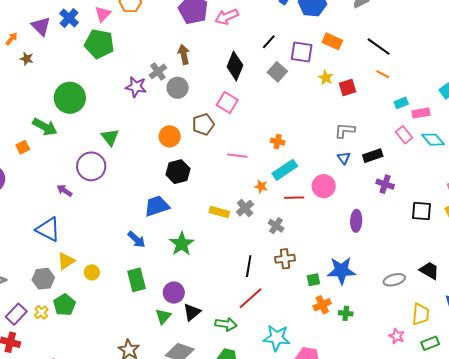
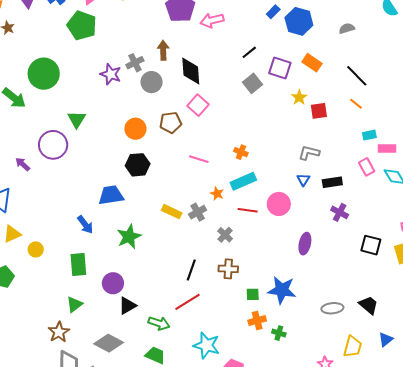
black diamond: (235, 66) -> (191, 71), moved, turned -36
green triangle: (163, 316) -> (74, 304), moved

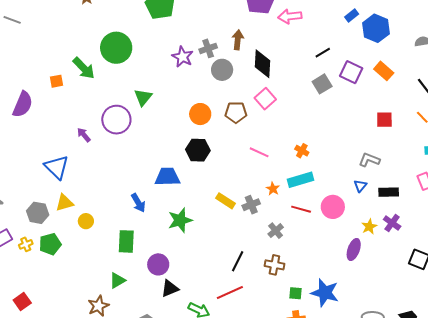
yellow star: (299, 97) -> (369, 227), moved

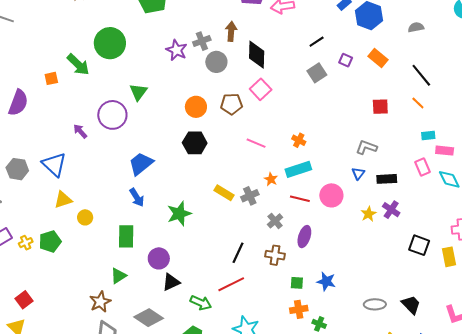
purple square: (351, 72) -> (346, 60), size x0.6
blue trapezoid: (167, 177) -> (141, 164), moved, turned -36
gray hexagon: (38, 213) -> (17, 169), moved
purple ellipse: (354, 250) -> (304, 237), moved
blue star: (325, 293) -> (326, 281), size x0.7

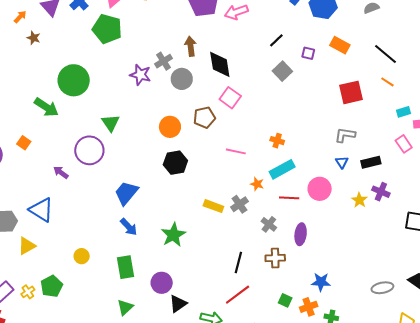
orange square: (51, 78) -> (24, 143), moved, turned -32
red square: (380, 107) -> (351, 92), size x1.4
yellow triangle: (63, 200) -> (27, 246), moved
blue star: (326, 281) -> (321, 282), moved
green square: (297, 283) -> (285, 300), moved, turned 32

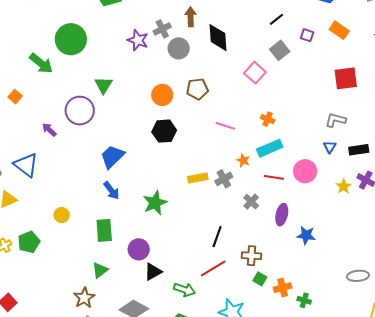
pink square: (230, 98) -> (255, 73), moved
yellow rectangle: (213, 206) -> (198, 178), turned -36
brown cross: (275, 258) -> (252, 256), moved
blue star: (321, 282) -> (306, 235), moved

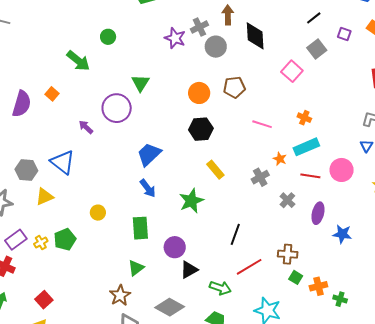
green circle: (71, 39) -> (108, 37), size x0.5
yellow rectangle: (198, 178) -> (215, 170), moved, turned 60
black line: (217, 237) -> (235, 234), moved

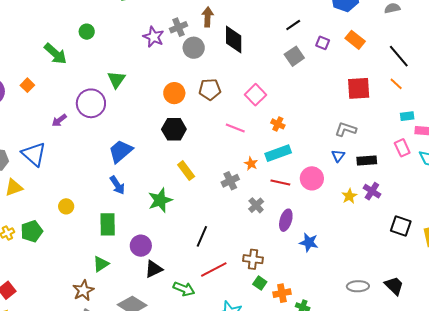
pink square: (292, 71) -> (256, 95), moved
purple arrow: (86, 127) -> (59, 120), turned -84

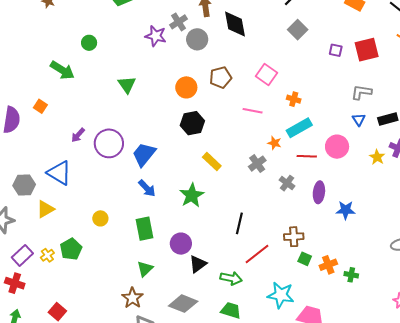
purple square: (323, 43) -> (336, 50), moved
purple circle: (91, 103) -> (109, 143), moved

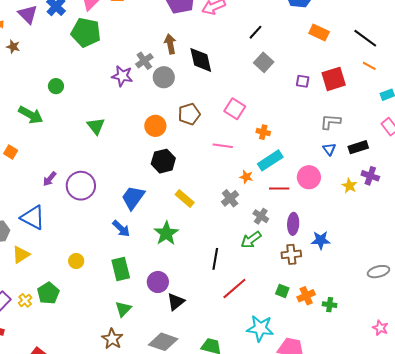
blue trapezoid: (144, 154) -> (133, 198), moved
brown cross: (294, 237) -> (291, 254), moved
green arrow: (231, 278) -> (251, 240), moved, turned 135

